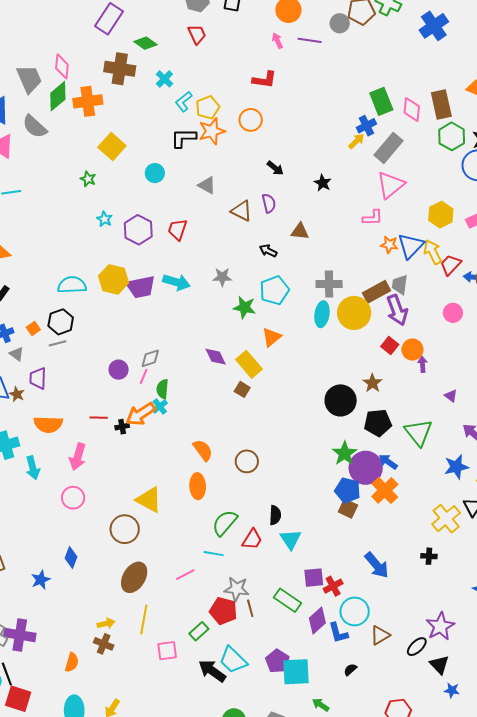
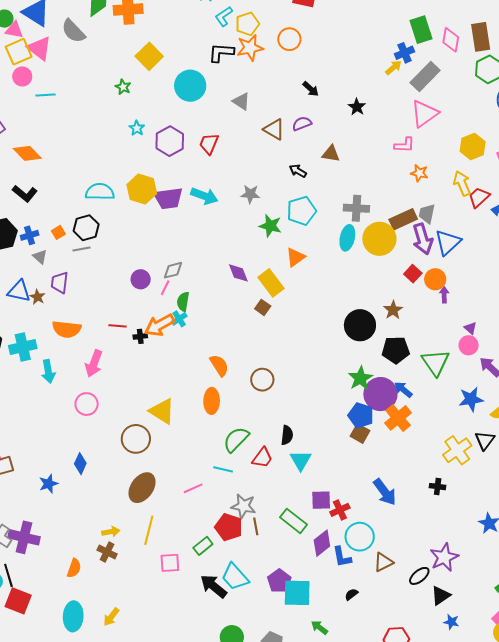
cyan circle: (155, 173) -> (190, 86), size x1.6
purple semicircle: (269, 203) -> (302, 124), turned -102
blue triangle: (411, 246) -> (448, 242), moved
pink circle: (453, 313) -> (469, 345), moved
black triangle: (439, 665) -> (441, 596), turned 35

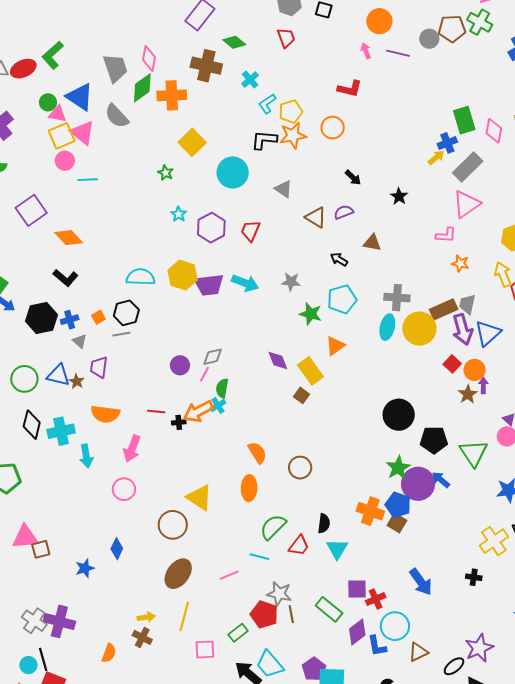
brown star: (393, 310) -> (468, 394), moved
orange cross: (398, 418) -> (370, 511), moved, turned -32

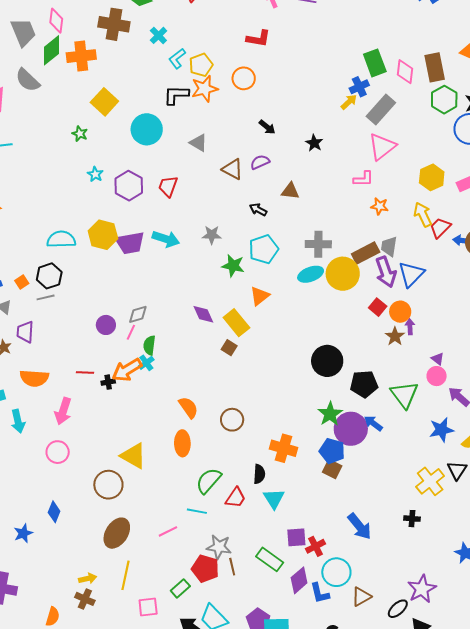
cyan ellipse: (387, 327) -> (311, 274), turned 60
orange cross: (370, 511) -> (284, 448), moved

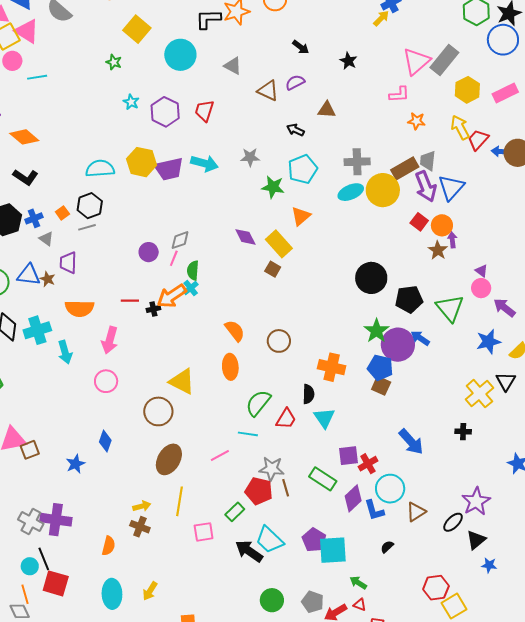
gray rectangle: (381, 110) -> (444, 60), moved

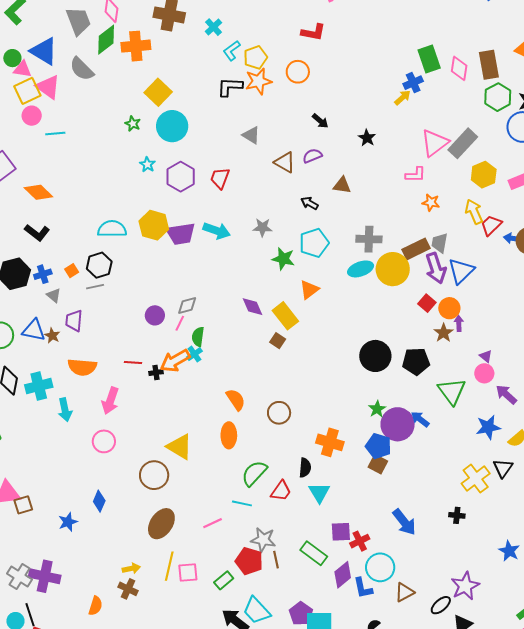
cyan circle: (180, 55) -> (172, 126), moved
black pentagon: (409, 299) -> (416, 361), moved
green star: (376, 331) -> (377, 409), size x0.7
pink square: (204, 532) -> (188, 573), moved

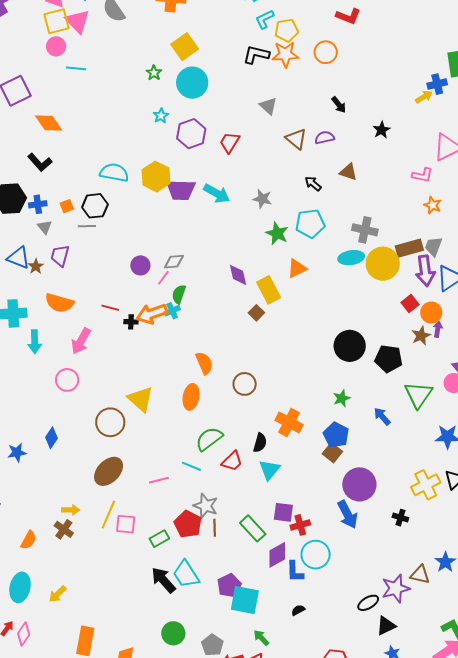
purple circle: (398, 424) -> (359, 484), moved
brown triangle: (404, 592) -> (420, 575), moved, turned 30

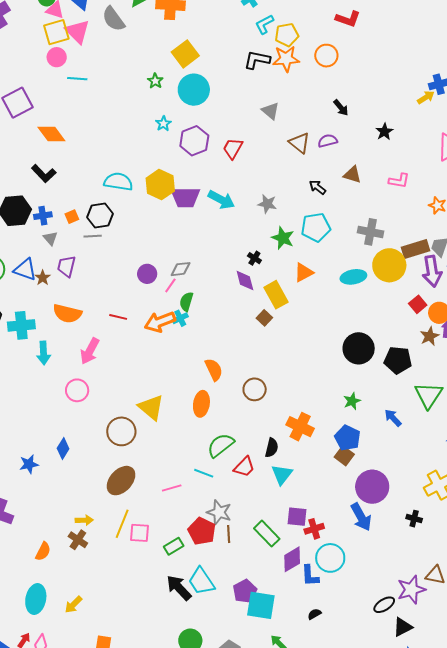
pink L-shape: (422, 175) -> (399, 181), moved
cyan ellipse: (351, 258) -> (353, 277), moved
black cross: (131, 322) -> (254, 258), moved, turned 32

